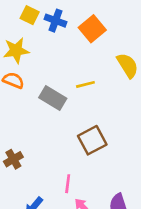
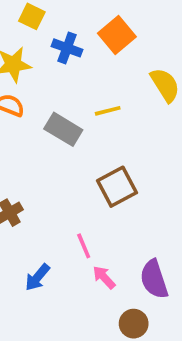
blue cross: (56, 21) -> (67, 48), moved
pink line: (68, 184) -> (84, 246), turned -30

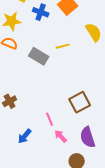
brown square: (117, 187) -> (80, 102), moved

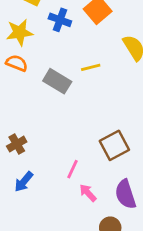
pink line: (50, 119) -> (73, 169), turned 48
blue arrow: (25, 136) -> (24, 182), moved

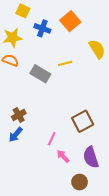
brown cross: (17, 144) -> (19, 115), moved
blue arrow: (24, 182) -> (16, 135), moved

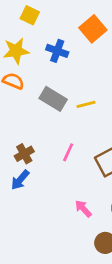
blue cross: (42, 28) -> (57, 51), moved
yellow line: (65, 63) -> (86, 104), moved
pink line: (52, 139) -> (68, 152), moved

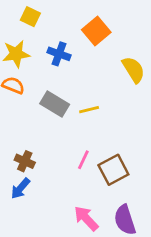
pink line: (68, 152) -> (83, 160), moved
brown cross: (24, 154) -> (25, 161), turned -36
pink arrow: (83, 209) -> (86, 218), size x1.4

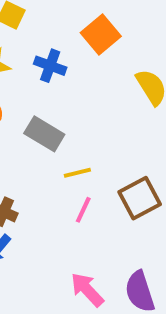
yellow line: (89, 110) -> (77, 173), moved
brown square: (113, 170) -> (140, 198), moved

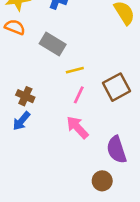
pink arrow: (87, 290) -> (77, 127), moved

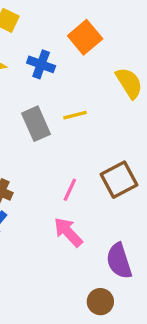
gray rectangle: (53, 44) -> (36, 124), turned 35
yellow line: (75, 70) -> (75, 115), moved

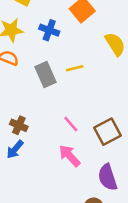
brown square: (119, 180) -> (108, 132), moved
pink line: (70, 190) -> (71, 124), turned -66

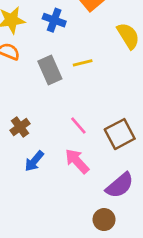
brown cross: (19, 125) -> (20, 127), turned 30
blue arrow: (15, 149) -> (34, 161), moved
purple semicircle: (108, 177) -> (120, 185), turned -112

